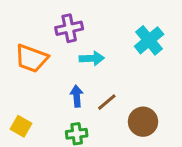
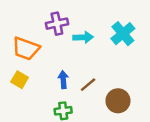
cyan arrow: (92, 58) -> (83, 37), moved
yellow square: (21, 126) -> (20, 80), moved

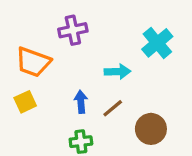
cyan arrow: (83, 37) -> (117, 72), moved
yellow square: (20, 80) -> (25, 102), turned 35

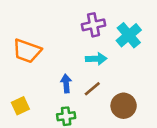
purple cross: (73, 30) -> (94, 25), moved
yellow square: (25, 102) -> (20, 106), moved

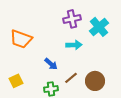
blue arrow: (66, 84) -> (51, 64), turned 136
brown line: (92, 89) -> (71, 78), moved

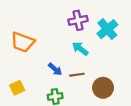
cyan arrow: (74, 45) -> (80, 49), turned -140
brown line: (71, 78) -> (77, 75), moved, turned 32

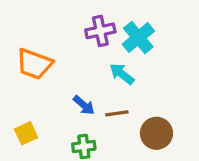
purple cross: (78, 20) -> (100, 31), moved
cyan cross: (107, 29) -> (138, 38), moved

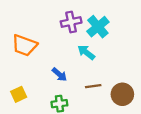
brown line: (117, 113) -> (93, 86), moved
brown circle: (156, 133) -> (122, 94), moved

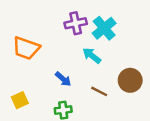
brown line: (93, 86) -> (99, 91), turned 35
brown circle: (122, 94) -> (130, 80), moved

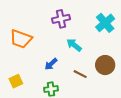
cyan cross: (104, 28) -> (105, 23), moved
blue arrow: (63, 79) -> (51, 64), turned 96

